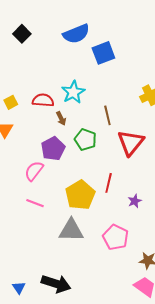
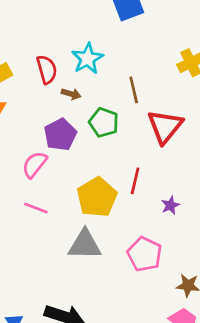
red semicircle: (43, 100) -> (47, 69), turned 70
brown arrow: (61, 118) -> (71, 94), turned -48

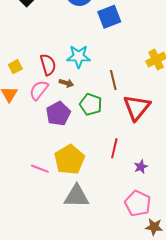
cyan star: (87, 59) -> (79, 56), turned 30
pink semicircle: (35, 165) -> (39, 90), moved
yellow pentagon: (97, 197) -> (69, 160), moved
pink pentagon: (145, 254) -> (138, 203), moved

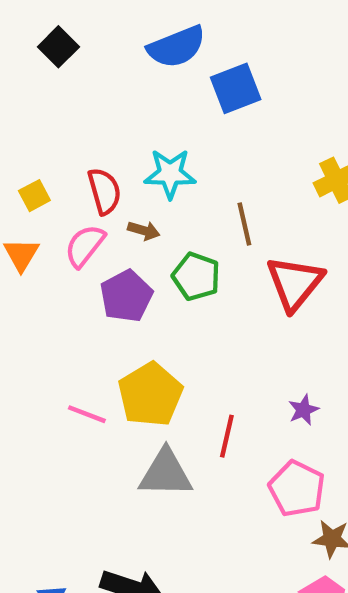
red line: (114, 148) -> (227, 436), moved

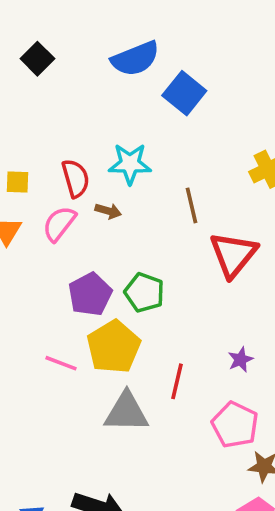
blue square: (236, 88) -> (184, 93), turned -30
yellow square: (34, 196) -> (18, 182), turned 30
green pentagon: (196, 276) -> (144, 292), moved
purple pentagon: (126, 296) -> (90, 294), moved

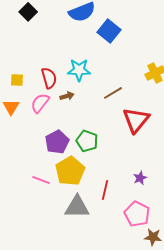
brown line: (192, 205) -> (113, 93), turned 72
brown arrow: (108, 211) -> (67, 96), turned -32

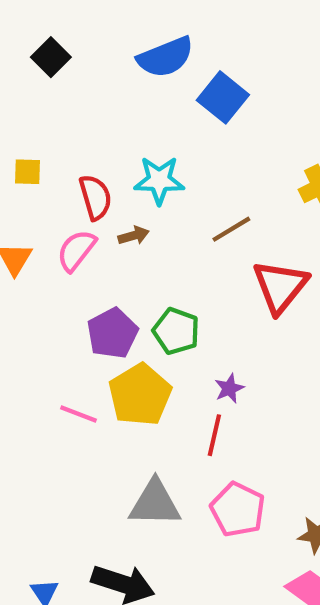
yellow square: (17, 80) -> (27, 172), moved
purple star: (140, 178) -> (229, 388), moved
gray triangle: (77, 207) -> (155, 503), moved
pink pentagon: (137, 214) -> (238, 510), moved

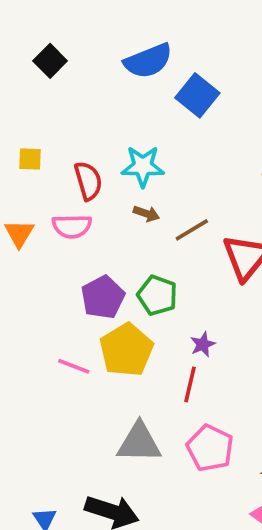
brown line: (231, 229) -> (192, 230), moved
brown arrow: (134, 236) -> (146, 214), moved, turned 35
pink semicircle: (76, 250) -> (72, 226), turned -129

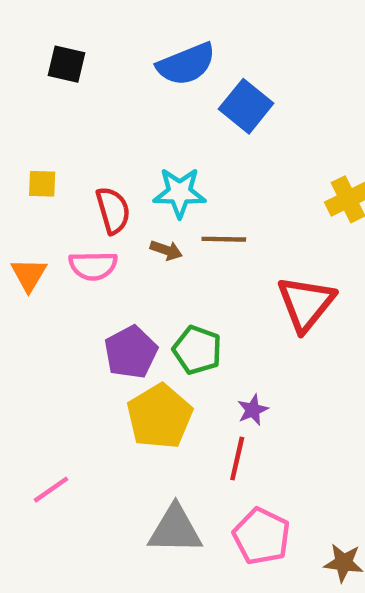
black square: (50, 61) -> (66, 64), turned -32
brown arrow: (146, 214) -> (166, 250), moved
brown line: (192, 230) -> (224, 239), moved, turned 32
pink line: (74, 366) -> (51, 490), moved, turned -56

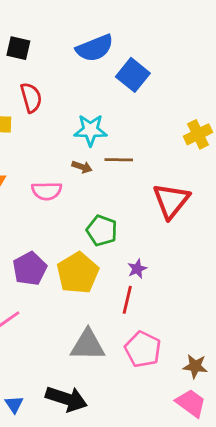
red semicircle: (113, 210) -> (31, 98), moved
pink semicircle: (93, 266) -> (47, 191), moved
purple pentagon: (131, 352) -> (30, 269), moved

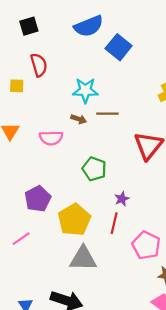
black square: (18, 48) -> (29, 26), turned -30
yellow pentagon: (78, 273) -> (74, 220), moved
pink pentagon: (143, 349) -> (146, 245), moved

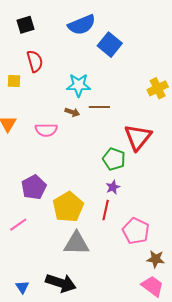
green pentagon: (94, 169) -> (114, 159), moved

